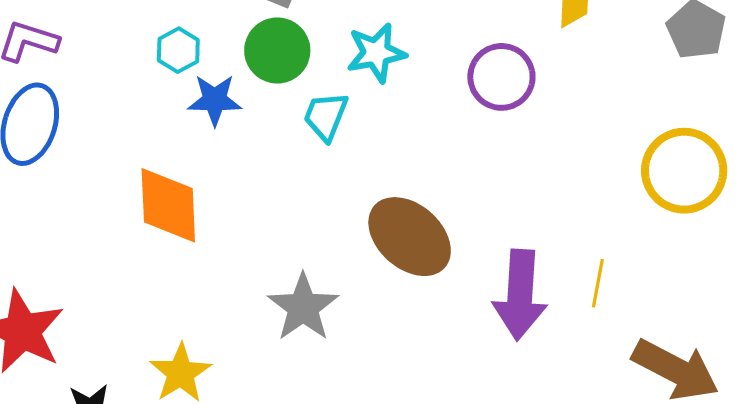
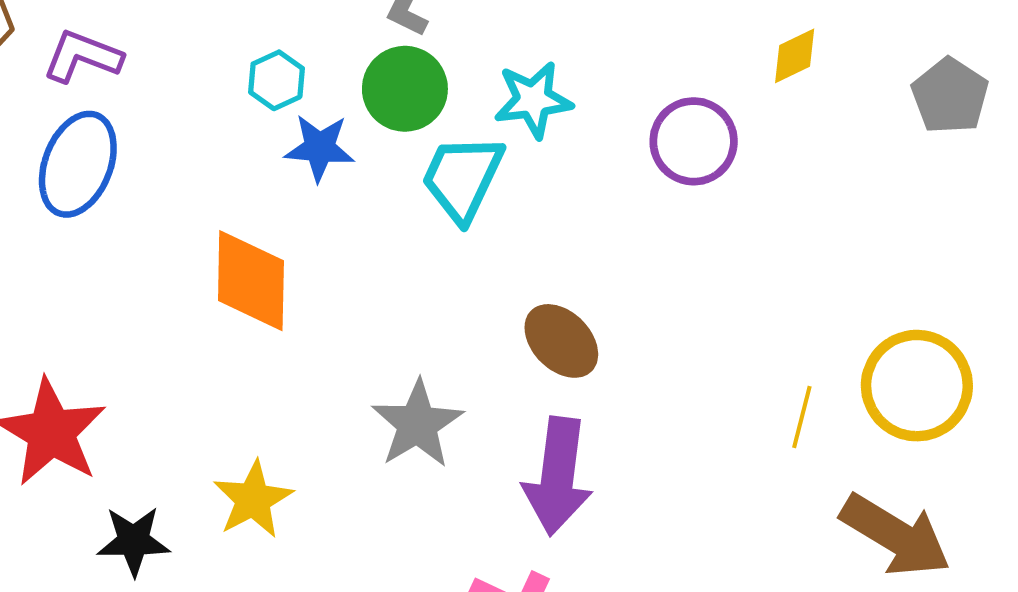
cyan trapezoid: (326, 116) -> (462, 178), size x1.4
yellow circle: (684, 171) -> (917, 386), moved
brown ellipse: (410, 237) -> (561, 341), size x0.7
purple arrow: (520, 295) -> (558, 476), moved

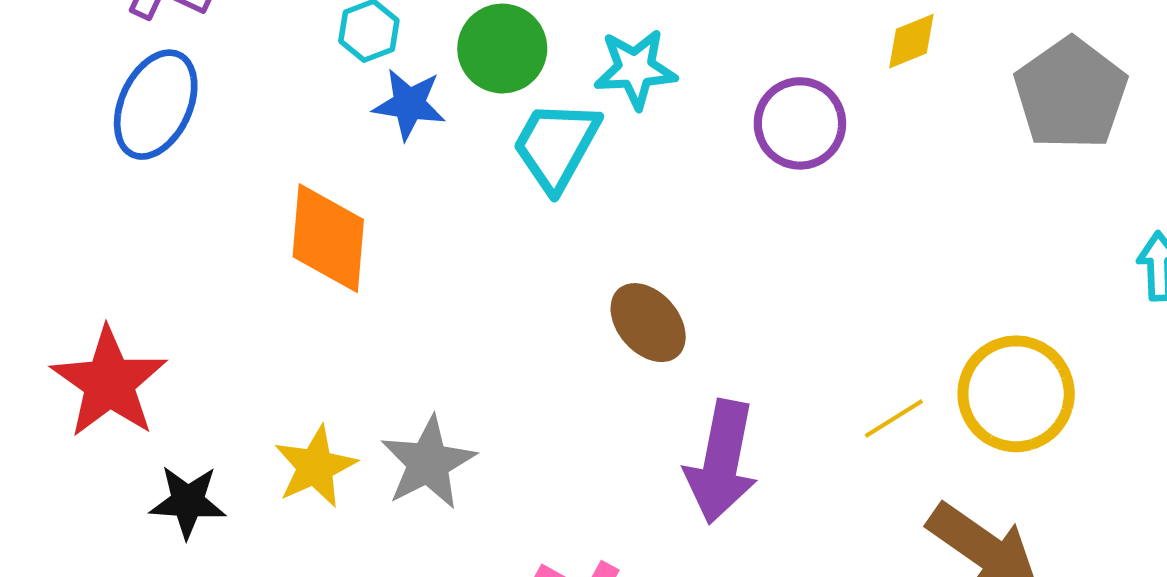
gray pentagon: (950, 96) -> (1071, 94), size x1.4
yellow line: (802, 417) -> (894, 419), turned 40
gray star: (417, 424) -> (428, 463), moved
purple arrow: (558, 476) -> (721, 462), moved

